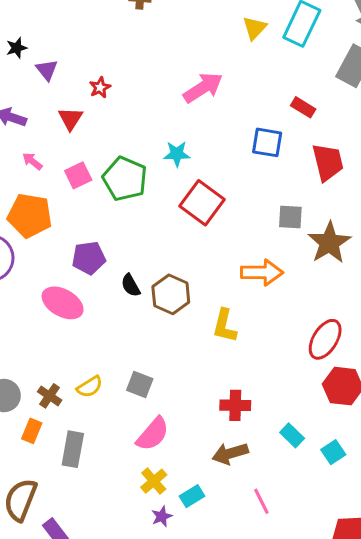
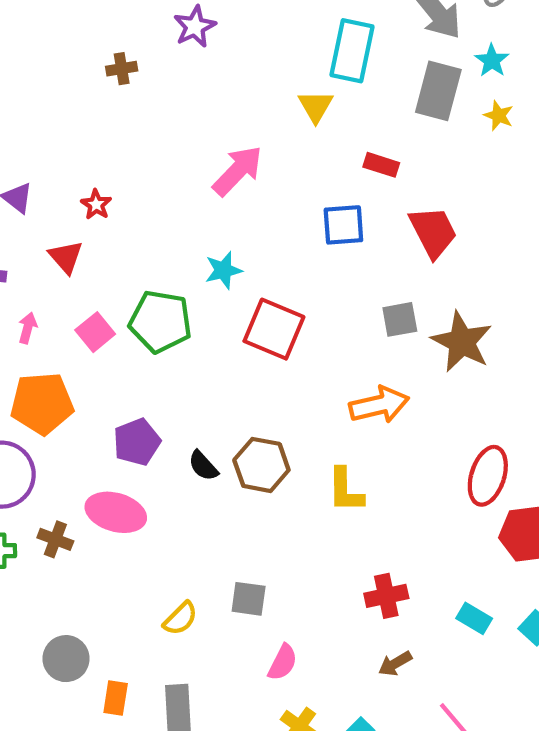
yellow triangle: (255, 28) -> (316, 106), moved
pink arrow: (32, 161) -> (28, 328), turned 80
brown cross: (50, 396) -> (55, 539), moved
pink semicircle: (153, 434) -> (283, 662), size x0.7
brown arrow: (230, 453) -> (395, 664), size x0.7

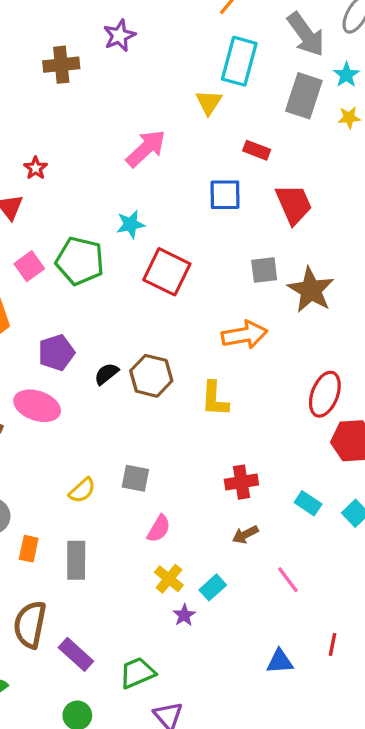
brown cross: (122, 69) -> (61, 65), size x1.5
yellow star: (499, 116) -> (349, 118), turned -30
black semicircle: (203, 466) -> (106, 374), turned 90

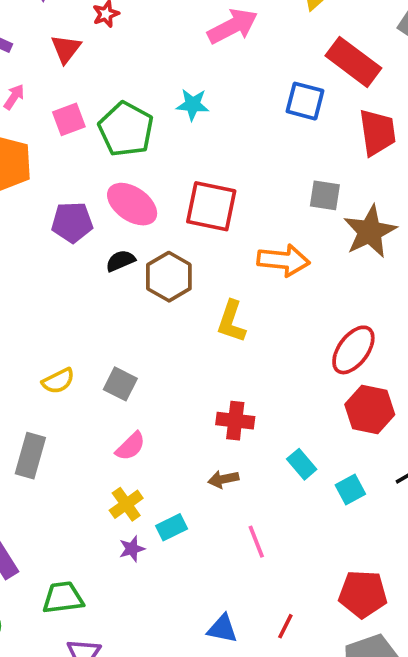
red rectangle: (257, 150) -> (353, 62), size x1.8
red square: (167, 272) -> (211, 206), moved, turned -30
pink ellipse: (37, 406) -> (132, 204), moved

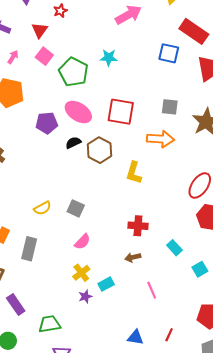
pink square: (69, 119) -> (44, 56), moved, turned -30
gray square: (325, 195) -> (170, 107), moved
cyan square: (350, 490) -> (200, 269), moved

